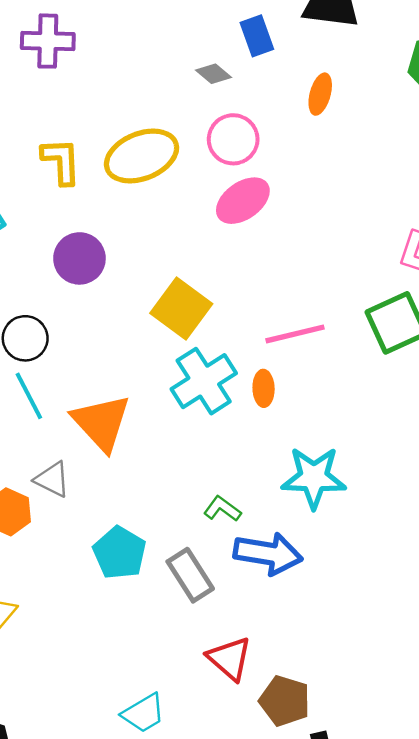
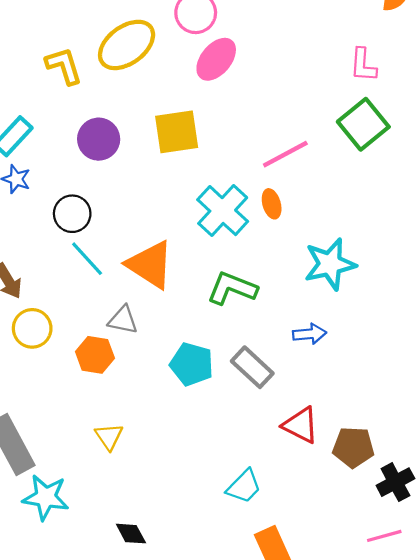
yellow square: (181, 308) -> (177, 132), moved, turned -30
green L-shape: (222, 509) -> (232, 288), moved, size x1.6
blue arrow: (268, 554) -> (309, 334), size x0.6

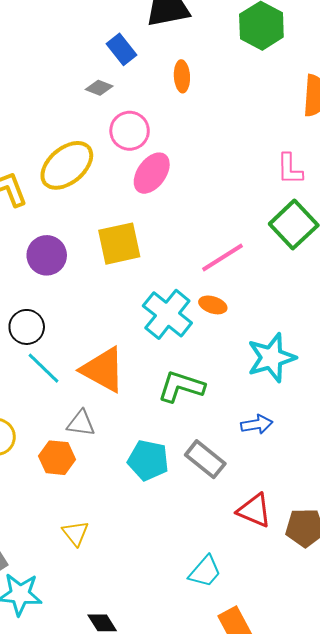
orange ellipse: (272, 204) -> (213, 305), turned -52

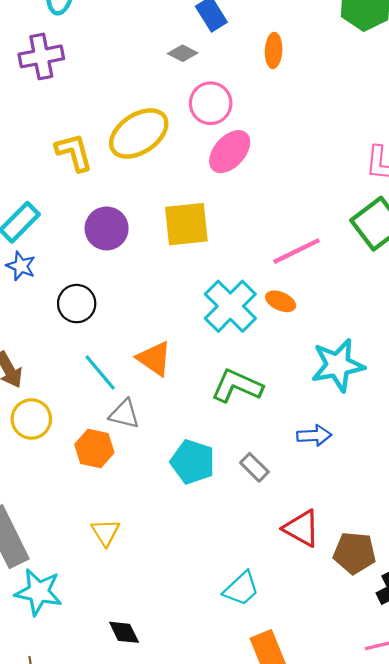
cyan line: (44, 368) -> (100, 373), moved
orange triangle: (103, 370) -> (154, 359), size x0.7
gray rectangle: (205, 459) -> (254, 467), size x0.7

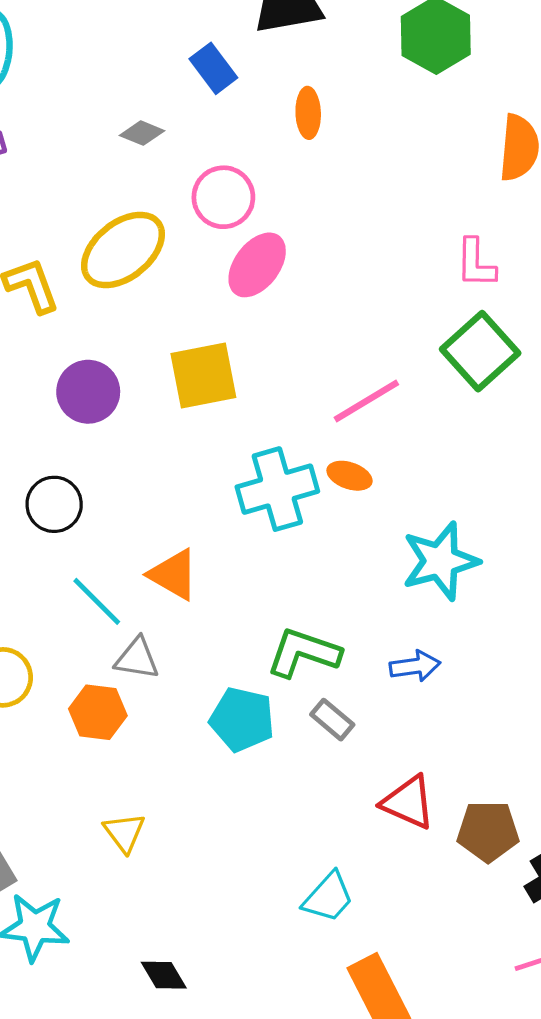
gray diamond: (183, 53) -> (142, 133), moved
cyan cross: (230, 306) -> (277, 489), turned 34
green L-shape: (237, 386) -> (304, 653), moved

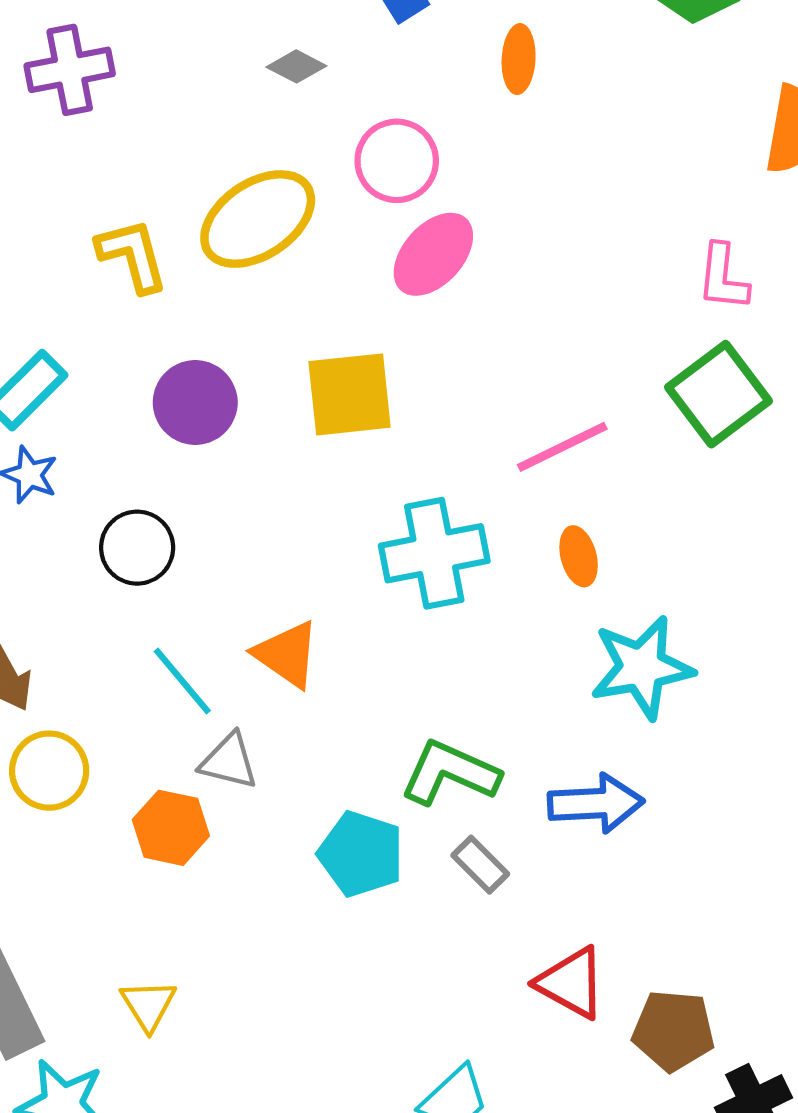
orange ellipse: (350, 476) -> (579, 556), moved, turned 51
blue arrow: (415, 666) -> (596, 803), size x1.4
yellow triangle: (124, 833) -> (148, 1005), moved

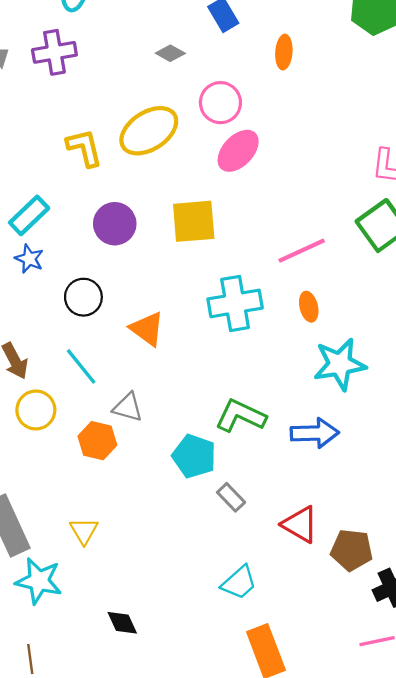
orange triangle: (287, 654) -> (147, 329), moved
cyan line: (182, 681) -> (81, 366), moved
gray rectangle: (480, 865) -> (231, 497), moved

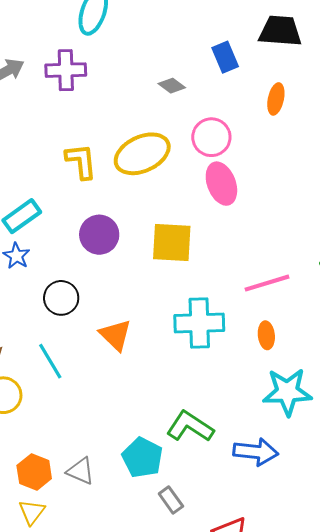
pink ellipse: (238, 151) -> (221, 184), turned -72
gray triangle: (128, 407) -> (81, 471), moved
orange hexagon: (97, 441) -> (34, 472), moved

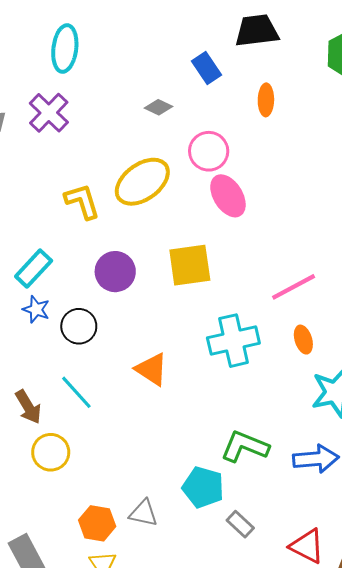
purple cross: (66, 70) -> (49, 113), turned -33
black circle: (61, 298) -> (79, 326), moved
cyan line: (50, 361) -> (76, 392), moved

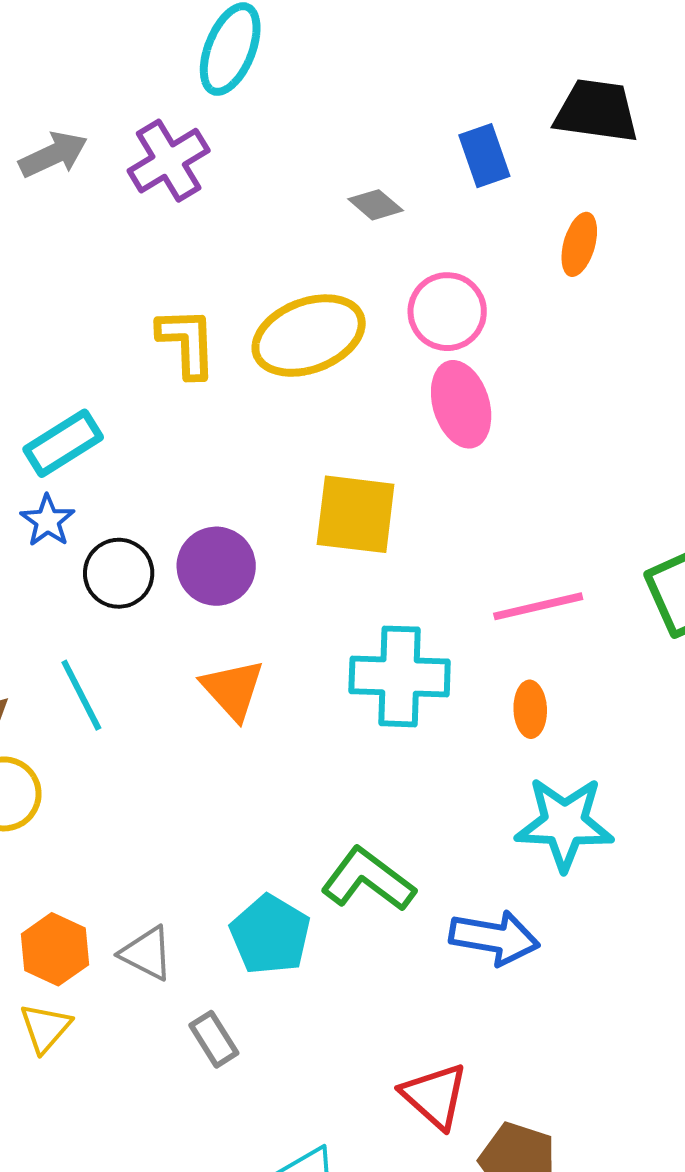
purple circle: (115, 272) -> (216, 566), moved
gray rectangle: (240, 524) -> (214, 1039), moved

